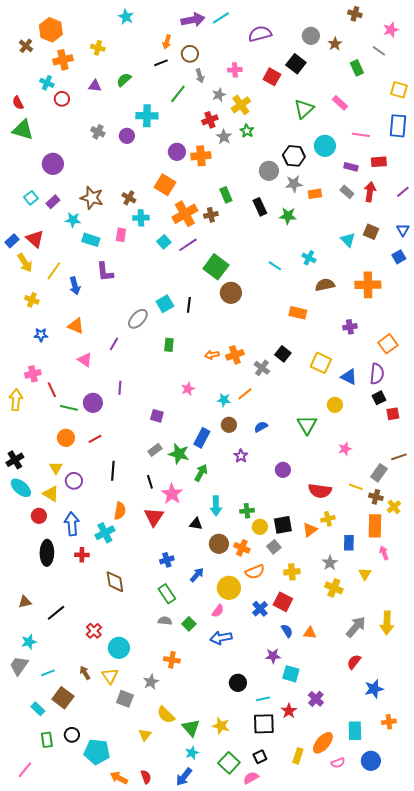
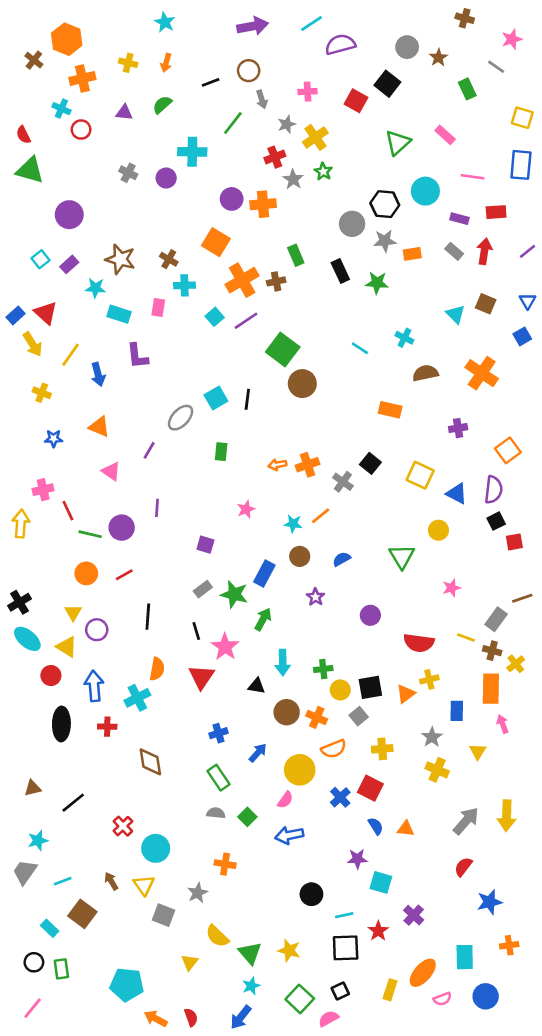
cyan line: (221, 18) -> (311, 24), moved
orange arrow: (167, 42) -> (166, 63), moved
orange cross: (368, 285) -> (482, 373), turned 35
black circle: (72, 735) -> (34, 962), moved

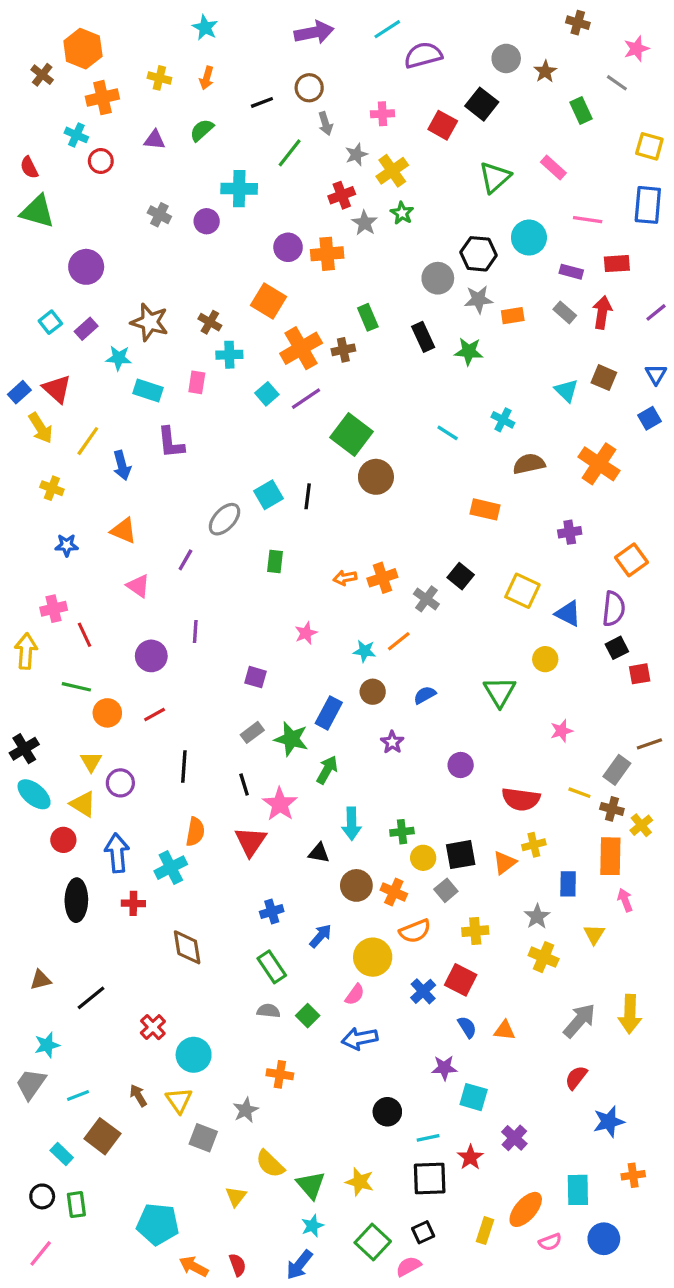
green line: (90, 534) -> (76, 687), moved

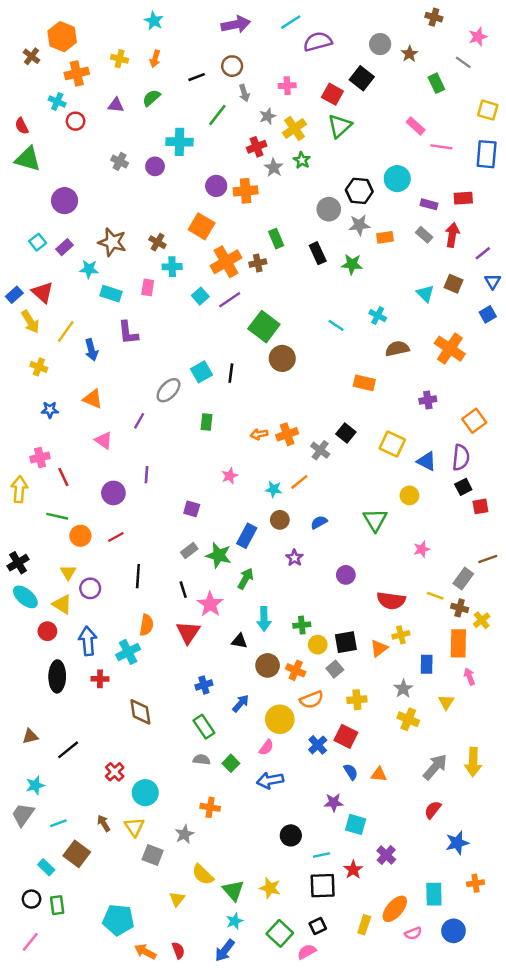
green triangle: (495, 177) -> (340, 126), moved
pink line: (588, 220) -> (441, 147), moved
purple line: (656, 312) -> (483, 253), moved

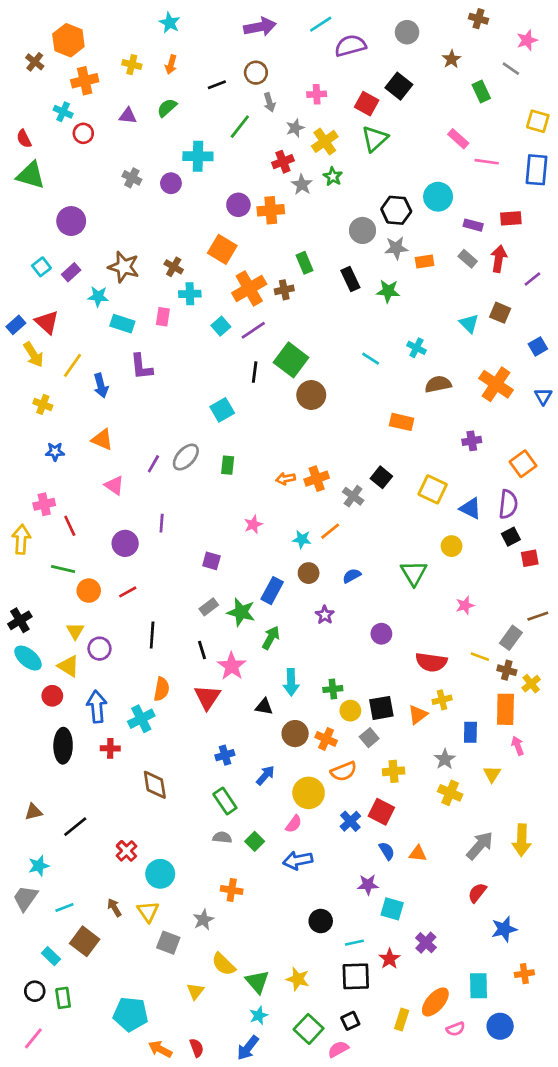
gray circle: (380, 44) -> (407, 32), moved
blue triangle: (493, 281) -> (543, 396), moved
black line: (231, 373) -> (255, 372), moved
gray ellipse: (168, 390) -> (186, 457), moved

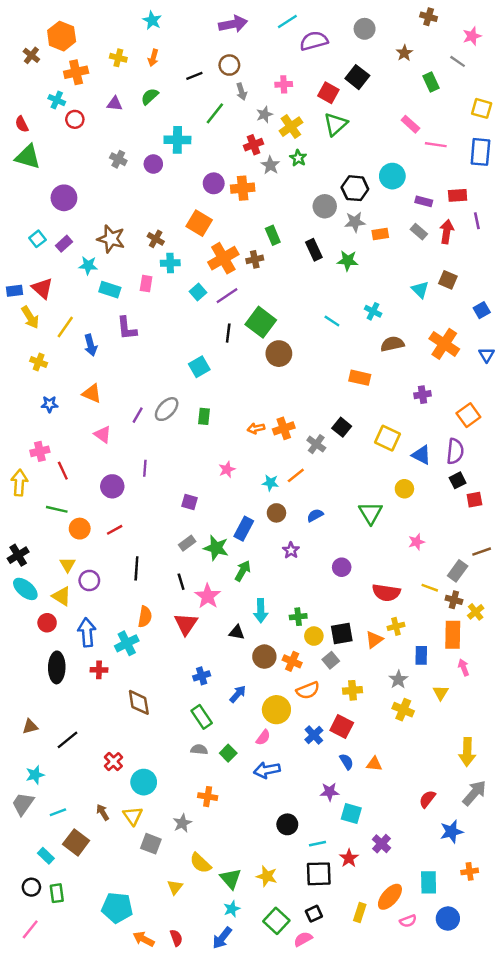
purple line: (532, 279) -> (477, 221), moved, turned -63
blue rectangle: (16, 325) -> (14, 291), turned 35
gray arrow: (480, 846) -> (474, 793), moved

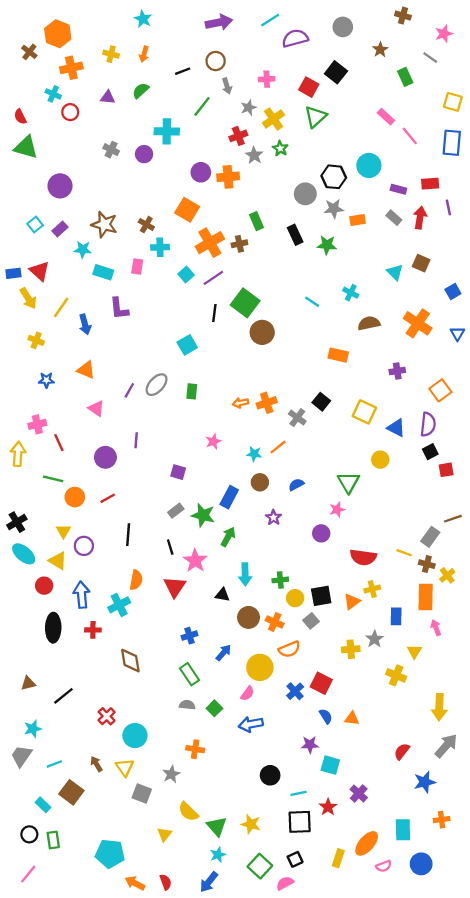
pink line: (436, 145) -> (410, 136), turned 42
pink star: (416, 542) -> (337, 510), moved
yellow cross: (353, 690) -> (351, 649), moved
yellow cross: (403, 710) -> (396, 675), moved

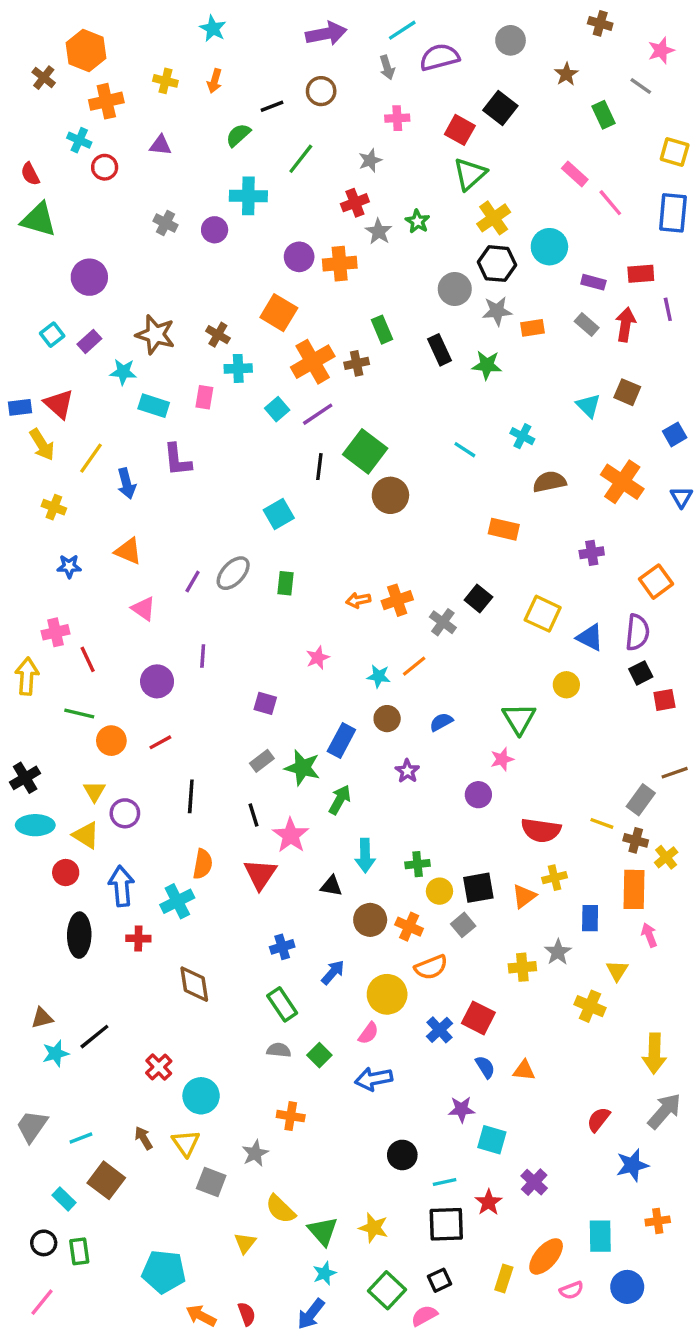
gray arrow: (227, 86) -> (387, 67), moved
green semicircle: (141, 91) -> (238, 135), moved
yellow cross: (274, 119) -> (494, 218), moved
cyan ellipse: (24, 554) -> (35, 825), turned -40
cyan star: (33, 729) -> (56, 1053), moved

